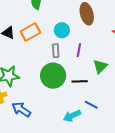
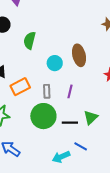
cyan circle: (62, 30) -> (55, 63), moved
orange rectangle: (30, 32) -> (20, 87), moved
green triangle: (100, 66) -> (91, 117), moved

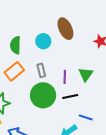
green semicircle: (30, 40) -> (15, 45), moved
purple line: (70, 91) -> (65, 77), moved
green triangle: (91, 117) -> (86, 74), moved

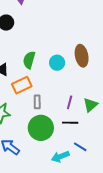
gray rectangle: (41, 70) -> (37, 102), moved
green circle: (43, 95) -> (41, 128), moved

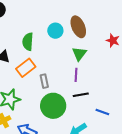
cyan circle: (57, 63) -> (55, 31), moved
green triangle: (90, 105) -> (79, 54), moved
blue line: (80, 147) -> (102, 112), moved

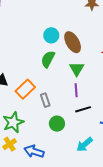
cyan circle: (55, 31) -> (51, 35), moved
green semicircle: (28, 42) -> (48, 59), moved, turned 30
green circle: (53, 106) -> (57, 124), size x0.6

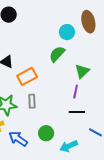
brown ellipse: (73, 42) -> (88, 22), moved
gray rectangle: (45, 100) -> (32, 101), moved
green circle: (57, 124) -> (46, 133), moved

